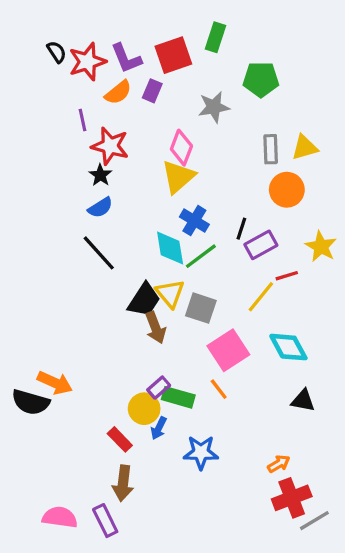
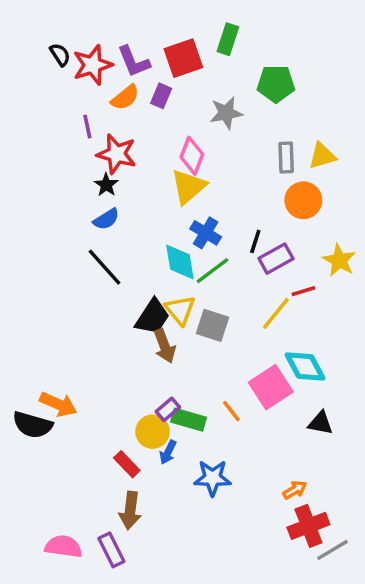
pink square: (228, 350) -> (271, 387), moved

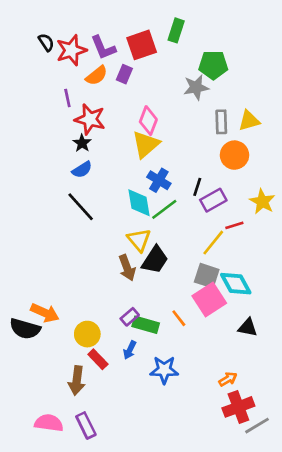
gray star: (226, 113) -> (196, 87), moved
black trapezoid: (153, 317) -> (155, 260), moved
gray square: (212, 325) -> (207, 276), moved
yellow circle: (153, 432) -> (87, 334), moved
brown arrow: (130, 510) -> (77, 380), moved

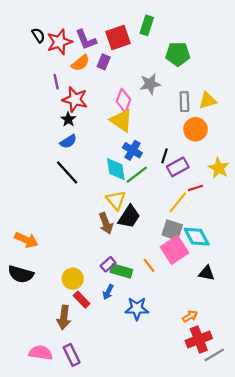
gray star: (196, 87) -> (150, 84), moved
yellow triangle: (146, 144) -> (121, 120), turned -45
orange arrow: (45, 313) -> (26, 240), moved

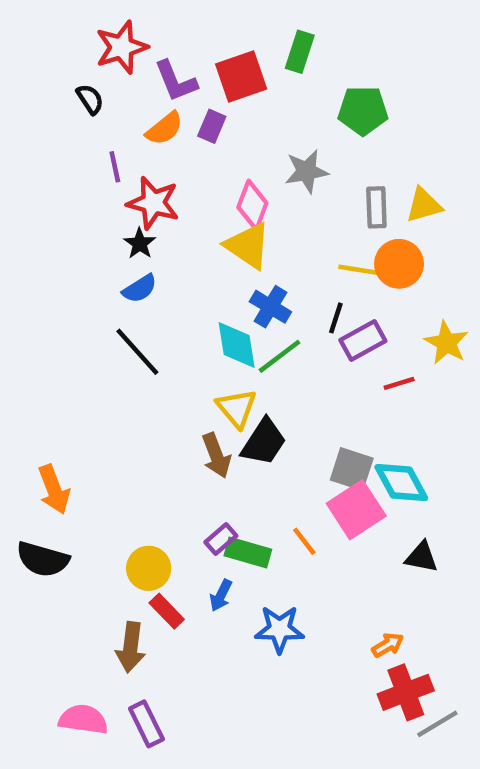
black semicircle: (38, 35) -> (90, 99), moved
red star: (59, 42) -> (122, 47), moved
yellow line: (178, 202) -> (363, 271), moved, turned 60
orange arrow: (26, 240) -> (54, 489), turned 45

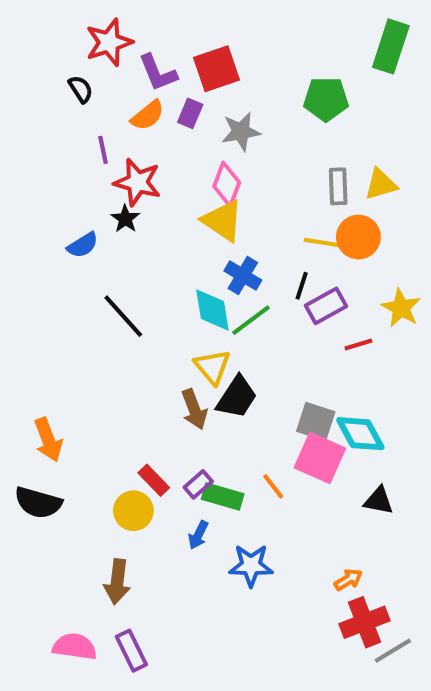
green rectangle: (300, 52) -> (391, 46), moved, size x1.4
gray star: (307, 171) -> (241, 132), moved
blue semicircle: (140, 289) -> (83, 245), moved
pink square: (356, 510) -> (320, 458), turned -33
red rectangle: (167, 611) -> (154, 480), moved

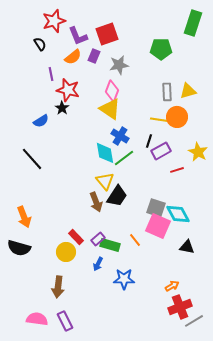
black line: (123, 316) -> (32, 159), moved

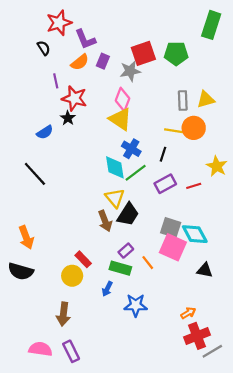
red square: (107, 34) -> (143, 53), moved
purple rectangle: (161, 151) -> (165, 184), moved
purple rectangle: (98, 239) -> (126, 251), moved

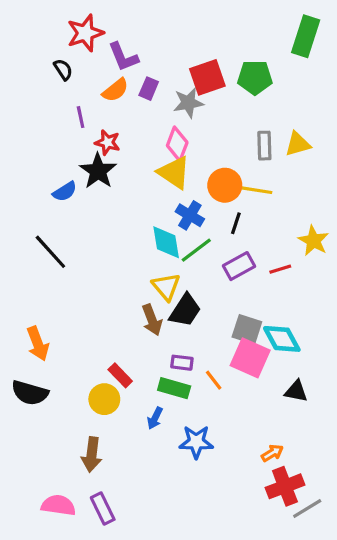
red star: (74, 98) -> (107, 142), size x0.7
black star: (68, 118) -> (98, 171), size x1.6
orange circle: (194, 128) -> (225, 185), moved
purple rectangle: (126, 251) -> (182, 363), turned 48

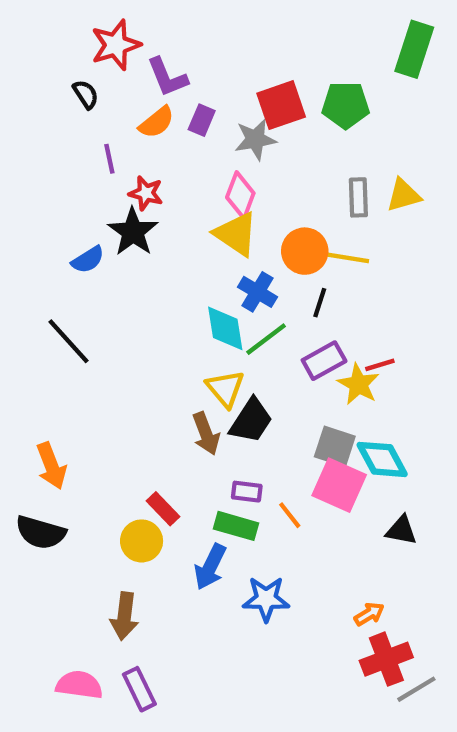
yellow star: (314, 241) -> (358, 384), moved
blue arrow: (155, 418) -> (210, 567), size x1.5

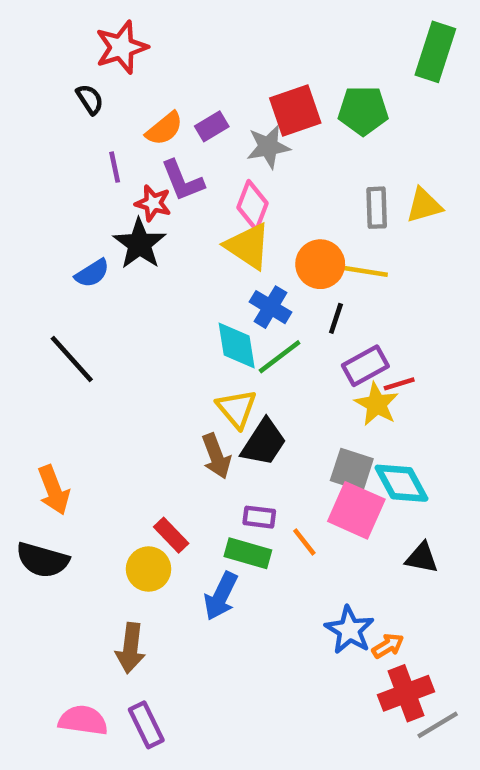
purple L-shape: (167, 77) -> (182, 181), moved
purple rectangle: (202, 120) -> (212, 126), turned 36
purple rectangle: (324, 361) -> (365, 366), moved
blue star: (266, 599) -> (350, 630), moved, turned 30

